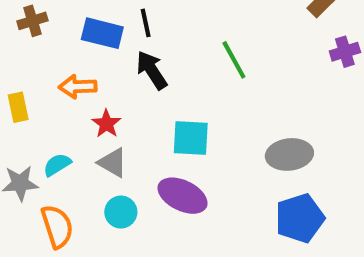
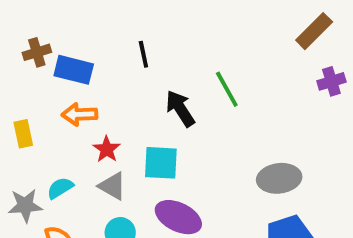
blue rectangle: (102, 33) -> (74, 70), moved
black arrow: (152, 70) -> (180, 109), moved
cyan square: (191, 138) -> (161, 163), moved

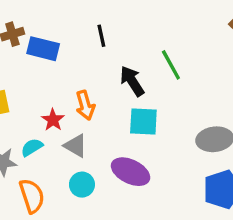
orange arrow: (79, 114) -> (85, 105), moved, turned -104
red star: (107, 149) -> (53, 120), moved
cyan square: (161, 163) -> (143, 121), moved

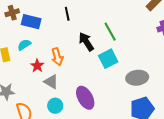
cyan square: (143, 121) -> (108, 59), moved, turned -30
cyan semicircle: (32, 147) -> (24, 45), moved
purple ellipse: (131, 172) -> (85, 98), turned 35

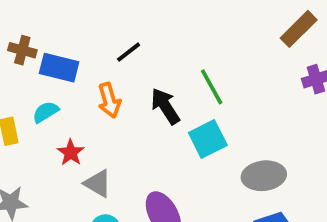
brown cross: (12, 13) -> (22, 50), turned 32
black line: (67, 14) -> (129, 52), turned 64
orange arrow: (57, 57) -> (109, 100), moved

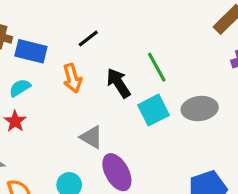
red star: (71, 153) -> (15, 121), moved
gray ellipse: (264, 176) -> (200, 109), moved
gray triangle: (98, 183) -> (91, 137), moved

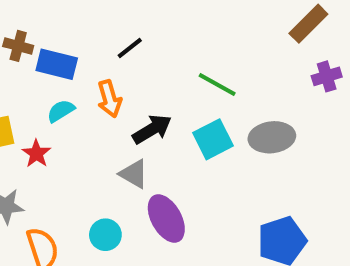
green line: (157, 67) -> (217, 85), turned -32
black arrow: (118, 83) -> (152, 129), moved, turned 92
cyan semicircle: (20, 88) -> (61, 111), moved

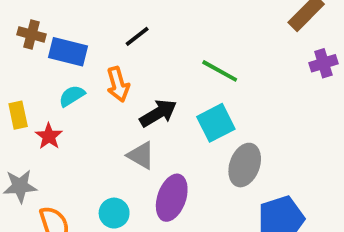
gray ellipse: (272, 137) -> (245, 165), moved, turned -63
purple ellipse: (166, 218) -> (172, 198), turned 48

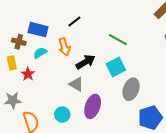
brown cross: (32, 34) -> (19, 42), moved

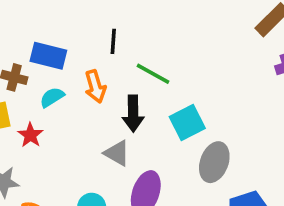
black line: (74, 21) -> (113, 41), turned -48
green line: (118, 40) -> (153, 74), moved
black arrow: (86, 62) -> (133, 113), turned 120

